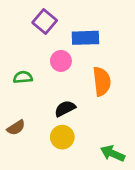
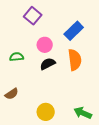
blue rectangle: (85, 38) -> (74, 31), moved, turned -42
black semicircle: (65, 109) -> (48, 64), moved
yellow circle: (62, 137) -> (46, 112), moved

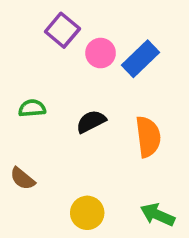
pink circle: (45, 45) -> (101, 53), moved
orange semicircle: (75, 60) -> (148, 137), moved
brown semicircle: (12, 94) -> (23, 179), turned 72

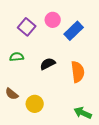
purple square: (62, 30) -> (27, 27), moved
pink circle: (101, 53) -> (53, 20), moved
yellow circle: (87, 213) -> (35, 104), moved

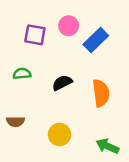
purple square: (27, 27) -> (35, 35), turned -30
brown semicircle: (12, 94) -> (16, 122), turned -40
yellow circle: (35, 104) -> (60, 134), moved

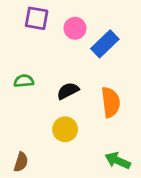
purple square: (35, 35) -> (37, 18), moved
brown semicircle: (16, 122) -> (21, 162), moved, turned -72
yellow circle: (60, 134) -> (65, 129), moved

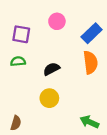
purple square: (37, 18) -> (21, 34), moved
blue rectangle: (105, 44) -> (92, 33), moved
orange semicircle: (111, 102) -> (90, 62), moved

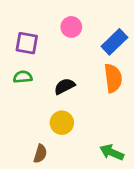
brown semicircle: (16, 123) -> (40, 154), moved

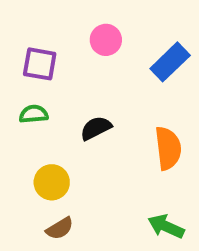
orange semicircle: (113, 78) -> (168, 148), moved
yellow circle: (62, 123) -> (52, 182), moved
brown semicircle: (40, 154) -> (60, 228), turned 42

